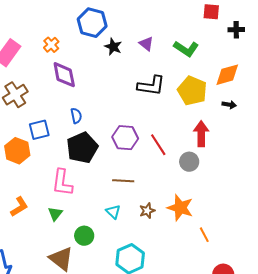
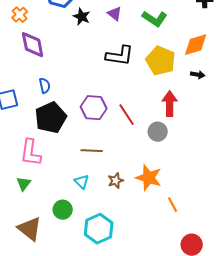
green circle: (84, 236) -> (63, 210), moved

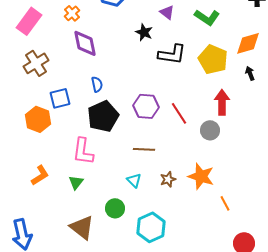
black star: (82, 17) -> (144, 32), moved
black arrow: (198, 75) -> (250, 73), turned -120

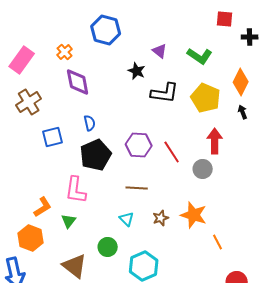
orange diamond: (248, 43) -> (241, 82), turned -48
orange hexagon: (38, 119) -> (31, 238), moved
orange L-shape: (40, 175) -> (43, 207), moved

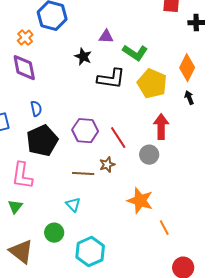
purple triangle: (160, 51) -> (106, 37), turned -35
orange cross: (65, 52) -> (25, 38), moved
green L-shape: (200, 56) -> (135, 53), moved
brown star: (161, 218) -> (107, 165), moved

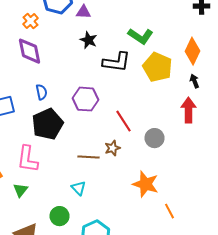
purple triangle: (106, 37) -> (84, 12), moved
red arrow: (161, 127) -> (188, 110), moved
purple hexagon: (85, 131) -> (86, 99), moved

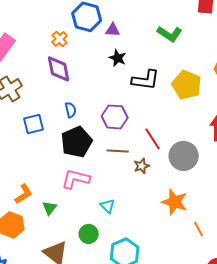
green L-shape: (140, 36) -> (170, 34), moved
gray circle: (154, 138) -> (184, 156), size x1.5
brown line: (88, 157) -> (118, 151), moved
pink L-shape: (28, 159) -> (76, 179), moved, turned 96

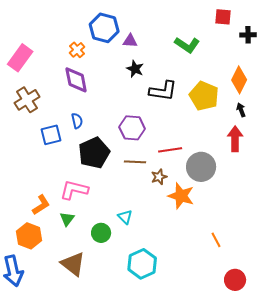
blue semicircle: (71, 110) -> (77, 121), moved
red line: (153, 139) -> (170, 150), turned -65
pink L-shape: (76, 179) -> (74, 190), moved
orange star: (175, 202) -> (181, 196), moved
green circle: (89, 234) -> (101, 233), moved

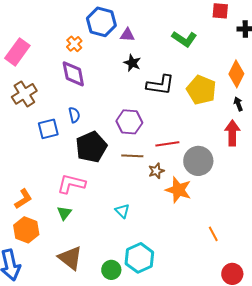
orange L-shape: (41, 205) -> (23, 199), moved
green circle: (101, 233) -> (111, 270), moved

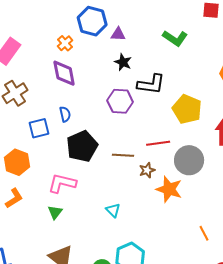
yellow pentagon: (201, 90) -> (187, 109), moved
purple hexagon: (129, 122) -> (120, 101), moved
orange hexagon: (26, 230) -> (17, 162), moved

